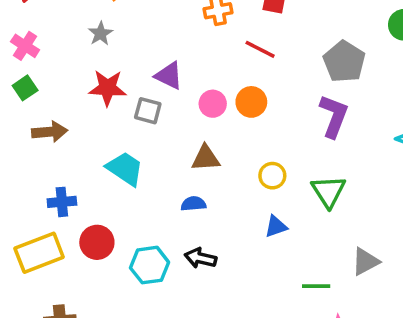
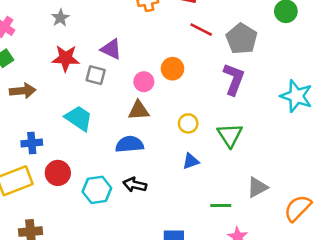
red line: (260, 49) -> (201, 30), moved
pink circle: (213, 104) -> (144, 82), moved
blue semicircle: (193, 204) -> (129, 144), size x1.5

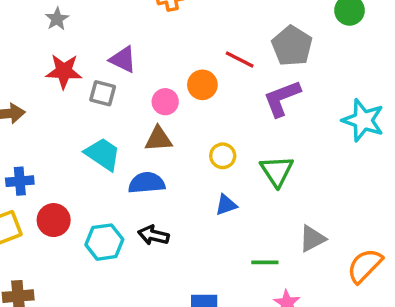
red line: (201, 30) -> (240, 59), moved
purple L-shape: (234, 79) -> (282, 98), turned -132
cyan trapezoid: (79, 118) -> (103, 154), moved

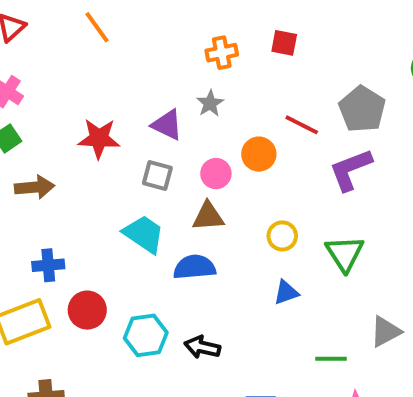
gray star: (57, 19) -> (210, 103), moved
gray square: (103, 93) -> (157, 175), moved
black arrow: (153, 235) -> (202, 347), moved

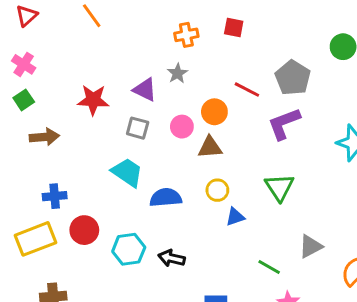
brown triangle: (208, 216) -> (210, 147), moved
yellow circle: (282, 236) -> (217, 190), moved
green line: (331, 359) -> (269, 267), turned 30

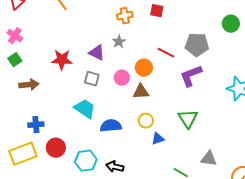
gray pentagon: (293, 78) -> (197, 45), turned -30
gray triangle: (311, 246) -> (209, 159), turned 36

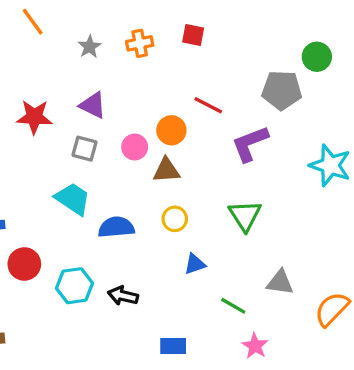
gray star: (119, 42) -> (90, 47), moved
gray pentagon: (197, 45) -> (282, 90), moved
blue triangle: (158, 139) -> (195, 264), moved

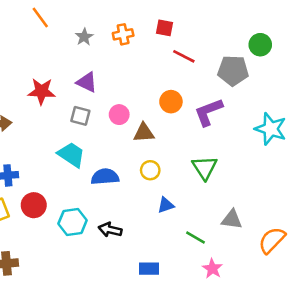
red line: (208, 105) -> (184, 56), moved
orange circle: (171, 130) -> (171, 102), moved

